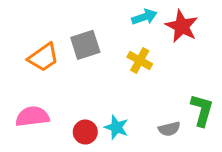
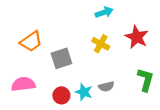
red star: (182, 26) -> (137, 37), moved
gray square: (85, 45) -> (61, 58), moved
gray semicircle: (169, 129) -> (106, 86), moved

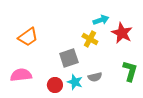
cyan arrow: (104, 12) -> (101, 20), moved
gray square: (61, 58) -> (69, 58), moved

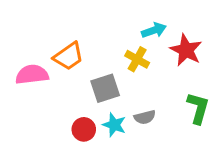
orange trapezoid: (28, 37) -> (69, 56), moved
pink semicircle: (21, 75) -> (32, 74), moved

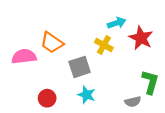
orange trapezoid: (69, 56) -> (52, 43), turned 70
gray semicircle: (145, 117) -> (133, 102), moved
red circle: (84, 129) -> (47, 98), moved

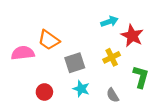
yellow cross: (104, 45) -> (112, 57), moved, turned 35
gray semicircle: (133, 102) -> (113, 95), moved, turned 72

